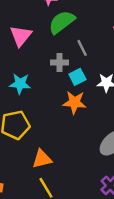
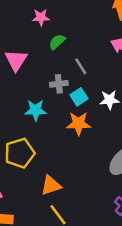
green semicircle: (62, 22) -> (57, 42), size x0.6
cyan star: (20, 84) -> (36, 110), moved

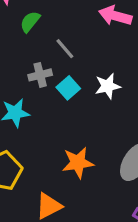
orange star: (79, 123) -> (78, 163), moved

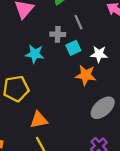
orange star: (78, 163) -> (86, 75), moved

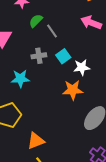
gray line: (78, 22) -> (52, 31), moved
cyan square: (73, 48) -> (63, 56), moved

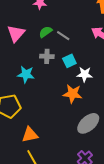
green semicircle: (36, 21) -> (46, 32), moved
gray line: (52, 31) -> (63, 36), turned -32

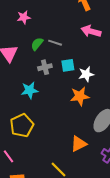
cyan square: (69, 61) -> (68, 65), turned 32
orange triangle: (30, 135) -> (79, 144), moved

